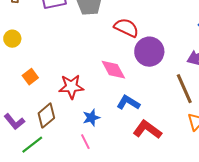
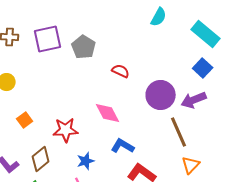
red semicircle: (126, 28) -> (121, 71), size x0.7
purple circle: (149, 52) -> (161, 95), moved

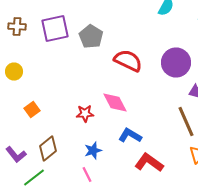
red semicircle: (121, 71) -> (128, 60), size x1.6
purple circle: (161, 95) -> (176, 62), moved
red star: (66, 130) -> (85, 114), moved, size x0.7

